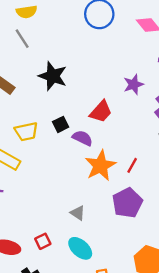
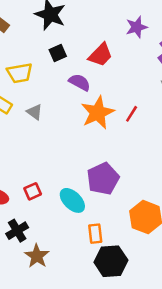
black square: (61, 124) -> (58, 53), moved
purple pentagon: (127, 203) -> (103, 179), moved
gray triangle: (78, 213) -> (35, 112), moved

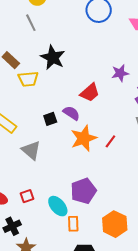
black square: (58, 53) -> (50, 119), moved
yellow trapezoid: (20, 73) -> (28, 79), moved
gray triangle: (35, 112) -> (31, 150), moved, size x1.5
orange rectangle: (95, 234) -> (73, 224), moved

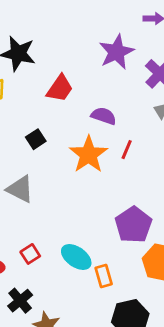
purple star: (120, 73) -> (117, 52), size x1.4
red trapezoid: (90, 93) -> (60, 88), moved
purple semicircle: (71, 113) -> (104, 116), moved
purple pentagon: (83, 191) -> (133, 225), moved

